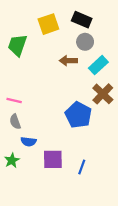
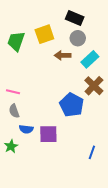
yellow square: (48, 24) -> (44, 34), moved
purple square: (53, 159) -> (48, 134), moved
blue line: (82, 167) -> (92, 152), moved

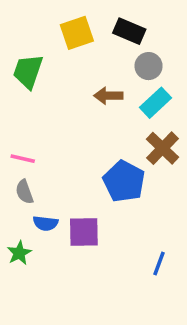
yellow square: (44, 34) -> (77, 33), moved
gray circle: (78, 38) -> (149, 66), moved

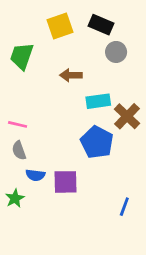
brown arrow: (108, 96) -> (71, 75), moved
cyan rectangle: (156, 103) -> (98, 101), moved, turned 35

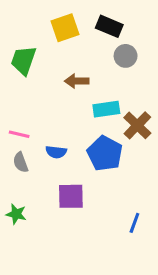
blue semicircle: (35, 175) -> (56, 152), moved
green star: (15, 198) -> (16, 214), turned -30

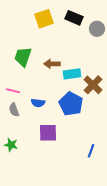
gray circle: (126, 56) -> (97, 29), moved
green trapezoid: (24, 60) -> (23, 57), moved
brown arrow: (77, 81) -> (52, 64), moved

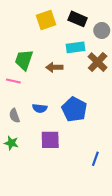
cyan rectangle: (72, 74) -> (75, 47), moved
brown cross: (93, 85) -> (98, 62), moved
pink line: (13, 91) -> (13, 81), moved
green star: (11, 145) -> (11, 143), moved

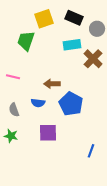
green trapezoid: (24, 60) -> (26, 41), moved
brown arrow: (54, 67) -> (52, 84), moved

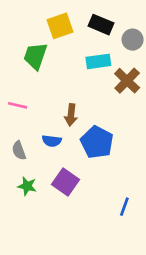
brown arrow: (52, 84) -> (71, 115), turned -84
purple square: (48, 133) -> (65, 182), turned 36
green star: (11, 136) -> (27, 186), moved

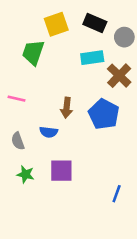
blue pentagon: (97, 142) -> (104, 114), moved
purple square: (65, 182) -> (61, 171), turned -35

